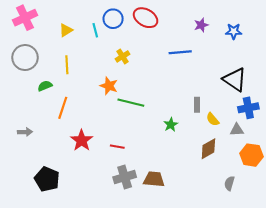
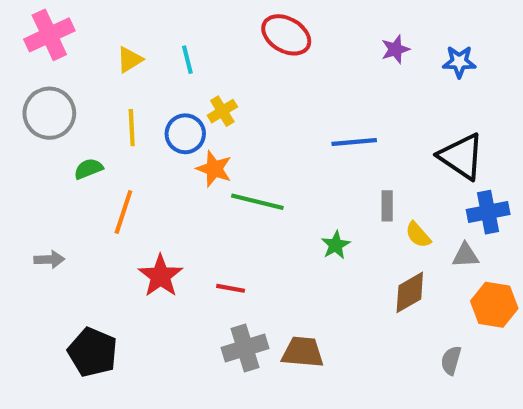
blue circle: (113, 19) -> (185, 134), moved
blue line: (180, 52) -> (354, 142), moved
yellow cross: (123, 56) -> (222, 111), moved

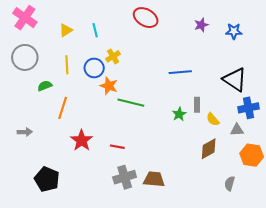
pink cross: (49, 35) -> (25, 18), turned -30
green star: (336, 245) -> (179, 114), moved

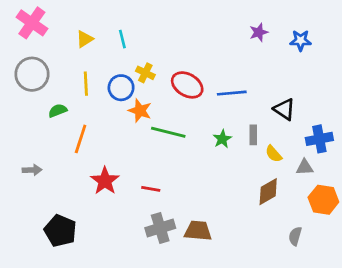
red ellipse: (146, 18) -> (187, 85), moved
yellow cross: (113, 56) -> (145, 73), turned -32
black triangle: (235, 80) -> (284, 109), moved, size x0.7
green star: (179, 114) -> (222, 139), moved

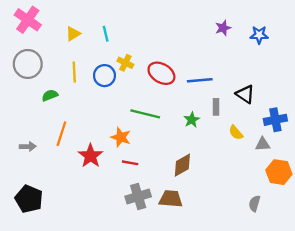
orange star: (140, 111) -> (121, 137), moved
gray rectangle: (253, 135) -> (216, 107), moved
orange line: (81, 139) -> (61, 134), moved
brown diamond: (268, 192) -> (182, 165), moved
black pentagon: (60, 231) -> (29, 199), moved

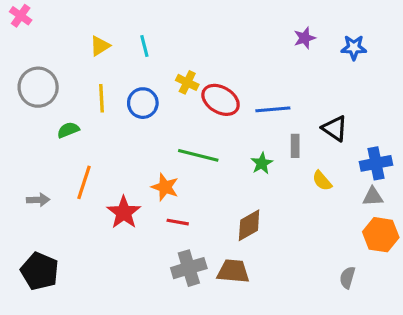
pink cross: (28, 20) -> (21, 16), moved, size x0.6
yellow cross: (125, 63) -> (187, 82), moved
gray triangle: (263, 144) -> (373, 197), moved

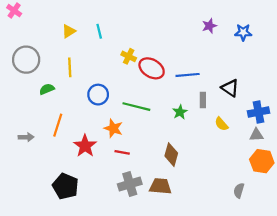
blue circle: (143, 103) -> (98, 95), moved
brown diamond: (249, 225) -> (171, 155), turned -45
black pentagon: (40, 271) -> (65, 186), moved

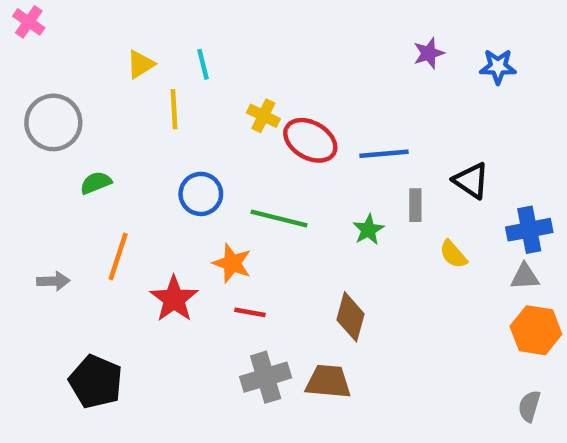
yellow line: (70, 67) -> (174, 109), moved
black pentagon: (65, 186) -> (96, 382), moved
gray semicircle: (239, 191) -> (529, 406), moved

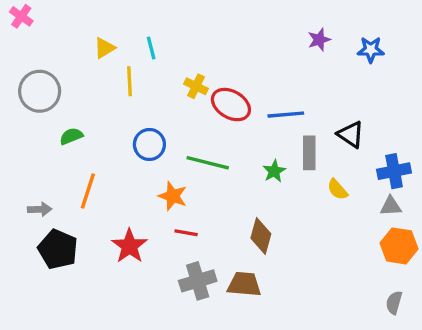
gray rectangle: (415, 205) -> (309, 153), size x1.4
red star: (174, 299) -> (129, 246), moved
black pentagon: (96, 382) -> (58, 249), moved

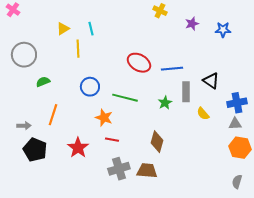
yellow cross: (196, 86) -> (160, 11), moved

